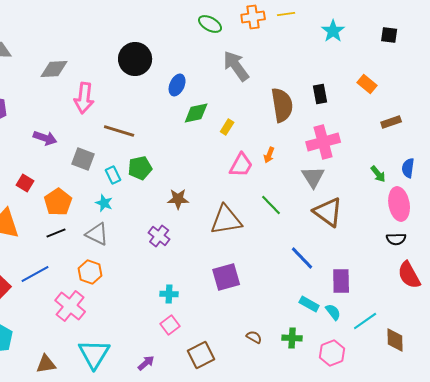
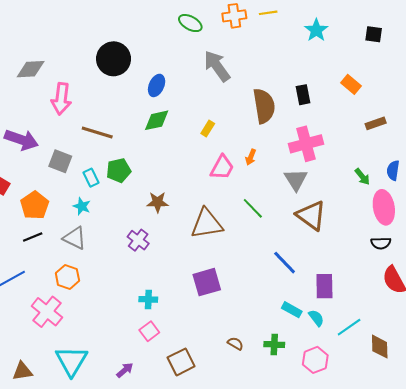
green diamond: (196, 113) -> (157, 120), moved
purple arrow: (45, 138) -> (21, 140), size x1.4

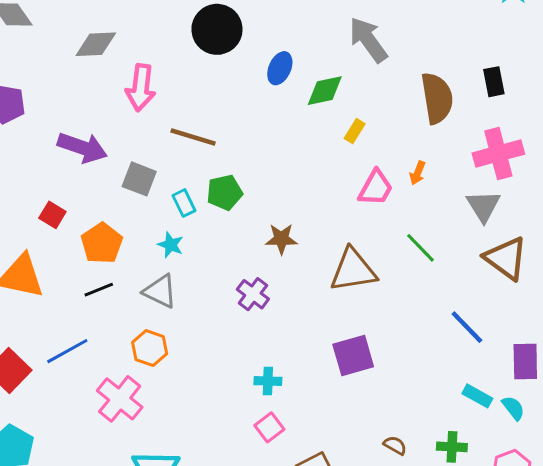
green diamond: (157, 120) -> (325, 91), moved

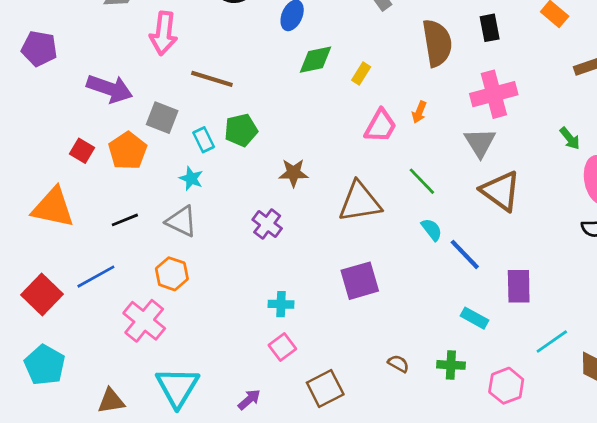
green diamond: (325, 91) -> (316, 60), moved
orange pentagon: (102, 243) -> (128, 151), moved
cyan semicircle: (513, 408) -> (432, 230), moved

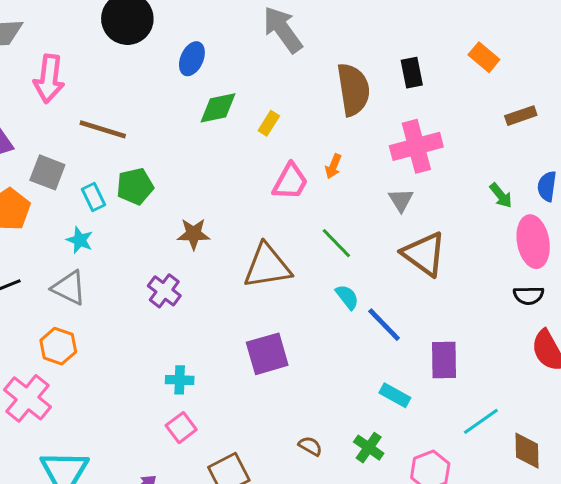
gray triangle: (480, 143) -> (401, 200), size x0.7
green cross: (451, 365) -> (369, 448), turned 32

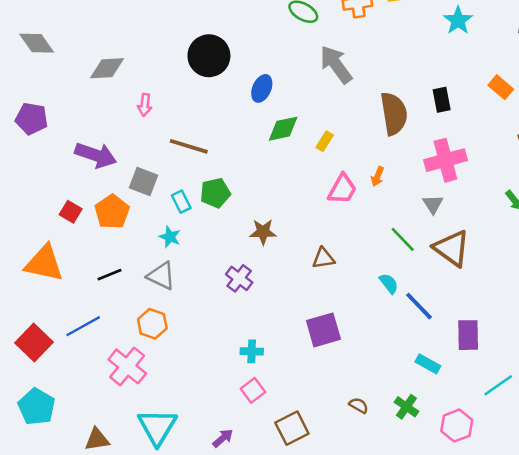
pink arrow: (49, 79) -> (145, 105), size x0.6
green line: (336, 243) -> (403, 239), moved
brown triangle: (267, 266) -> (323, 258), size x0.6

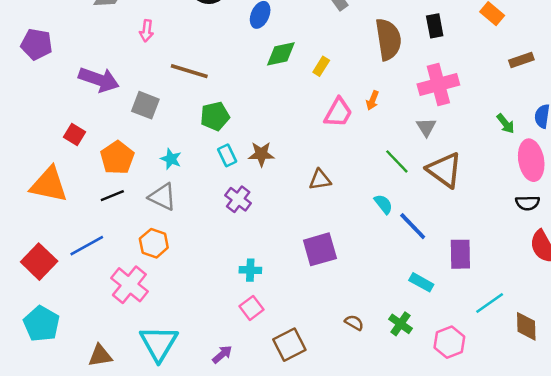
cyan rectangle: (181, 202) -> (227, 155), moved
orange pentagon: (112, 212) -> (117, 158), moved

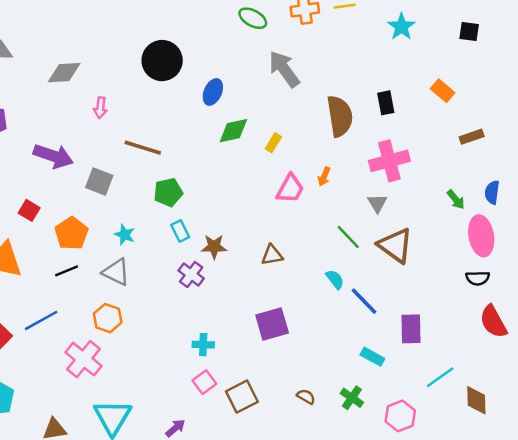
brown star: (261, 154) -> (214, 247), moved
brown square: (289, 345) -> (242, 397), moved

